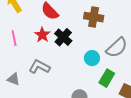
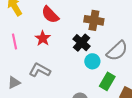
black cross: (63, 37) -> (82, 43), moved
gray triangle: (13, 79) -> (14, 83), turned -48

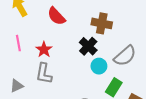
red star: (43, 38) -> (44, 50), moved
gray L-shape: (40, 70) -> (44, 74), turned -110

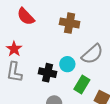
black cross: (88, 46) -> (48, 73), moved, turned -30

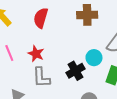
red semicircle: (26, 17) -> (41, 18), turned 72
black cross: (48, 73) -> (75, 71), turned -30

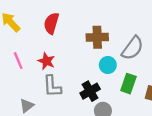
brown cross: (87, 15) -> (97, 37), moved
black cross: (75, 71) -> (90, 91), moved

